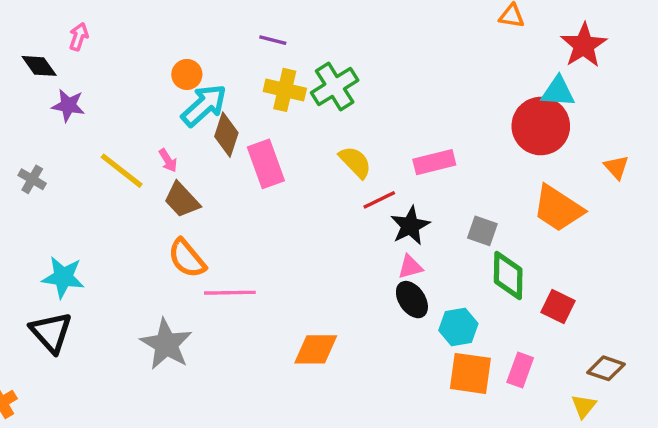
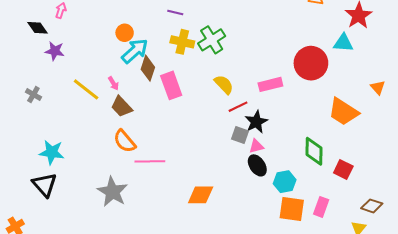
red circle: (541, 126) -> (311, 63), moved
gray square: (482, 231) -> (240, 135), moved

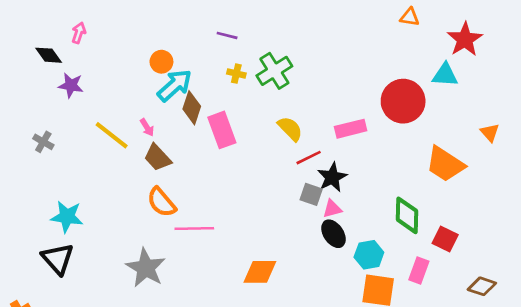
yellow cross: (182, 42) -> (236, 74), size x0.6
pink rectangle: (321, 207) -> (419, 270), moved

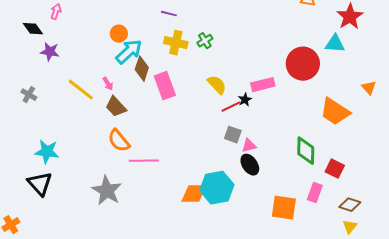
green cross: (274, 71) -> (205, 41), size x0.6
yellow cross: (236, 74) -> (176, 43), size x1.6
black star: (332, 177) -> (245, 100), moved, size x0.6
cyan hexagon: (369, 255) -> (217, 188), moved, size x1.5
brown diamond: (482, 286) -> (350, 205), moved

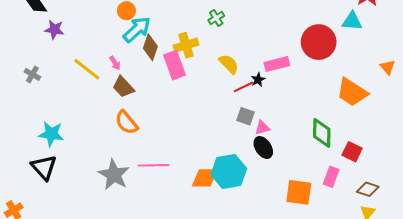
yellow cross: (176, 43) -> (186, 45), moved, turned -30
pink line: (144, 161) -> (154, 165), moved

